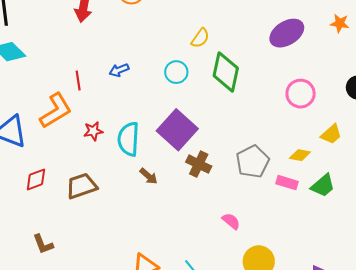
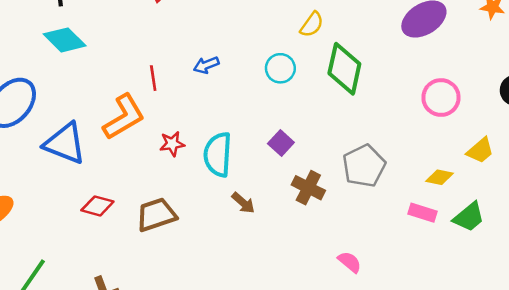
purple square: (177, 130) -> (281, 143), size x0.5
gray pentagon: (253, 162) -> (364, 166), moved
red diamond: (36, 180) -> (97, 206), turned 35

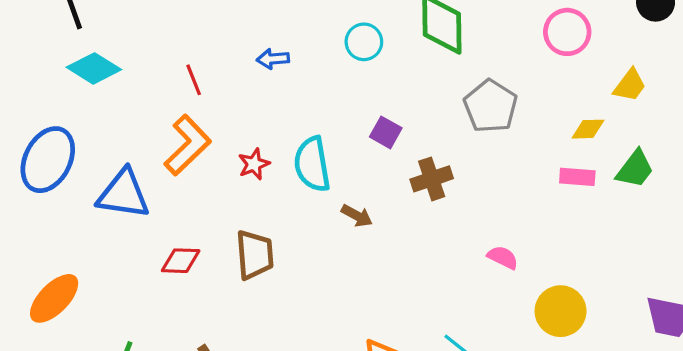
blue arrow: (206, 65) -> (273, 59), turned 30
red line: (153, 78) -> (194, 80), moved
gray pentagon: (364, 166) -> (491, 106), moved
brown cross: (308, 188) -> (432, 179), turned -32
brown trapezoid: (156, 215) -> (255, 255), turned 117

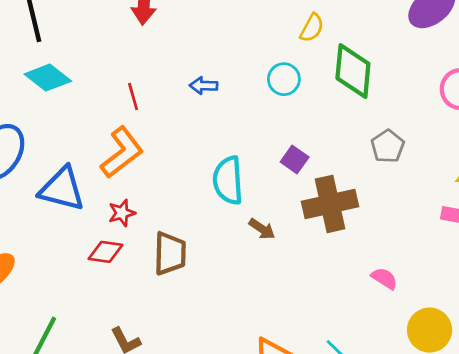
gray pentagon: (491, 106) -> (388, 146), size x0.7
red star: (254, 164) -> (122, 213), moved
brown cross: (432, 179) -> (330, 204), size x1.5

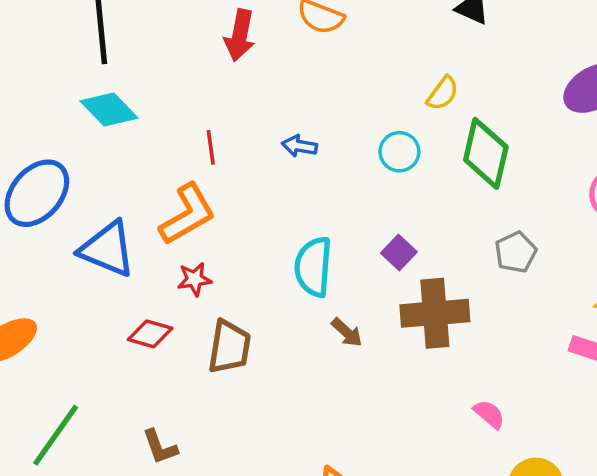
red star: (122, 213) -> (194, 279), moved

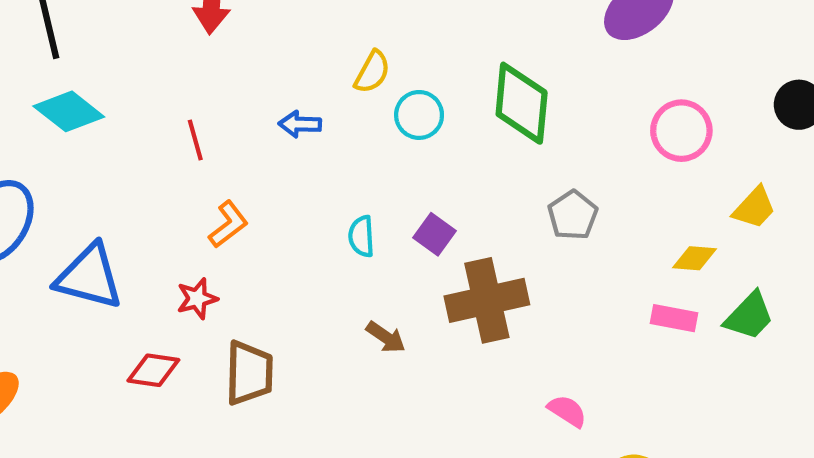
yellow semicircle: (443, 93) -> (372, 72), moved
orange L-shape: (187, 214) -> (228, 224), moved, size x0.6
cyan semicircle: (313, 267) -> (361, 236), moved, size x0.6

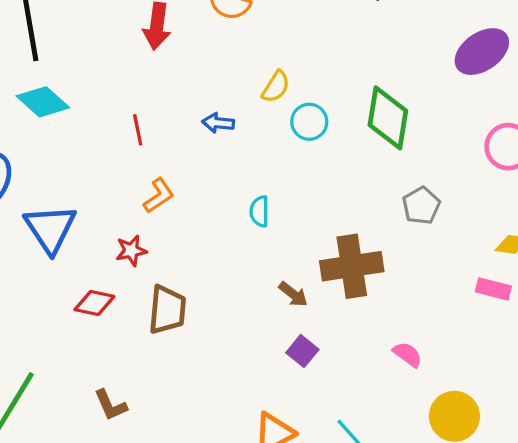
purple square: (435, 234) -> (302, 351), moved
blue triangle: (89, 277) -> (50, 229), turned 38
brown arrow: (386, 337) -> (293, 294), moved

